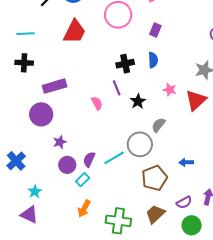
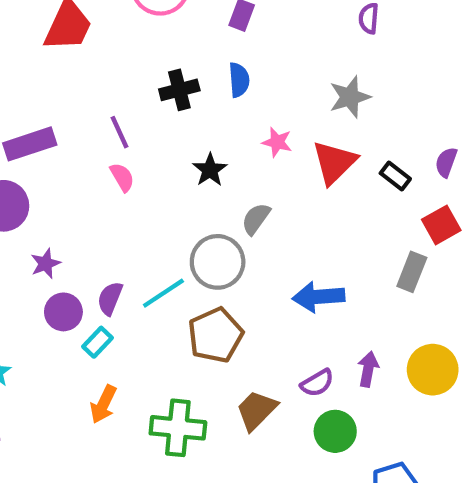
purple line: (117, 88) -> (119, 132), moved
blue arrow: (186, 162) -> (319, 297), size x1.6
brown pentagon: (155, 178) -> (215, 335), moved

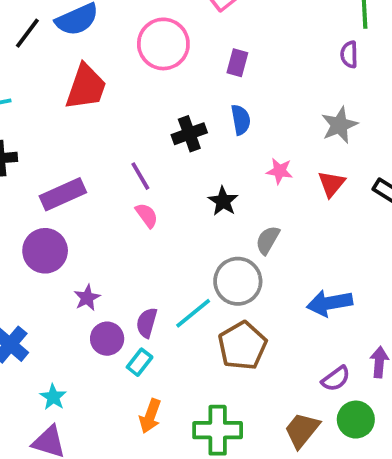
red triangle: (334, 162) -> (331, 184), size x0.7
brown trapezoid: (256, 410) -> (302, 430), moved

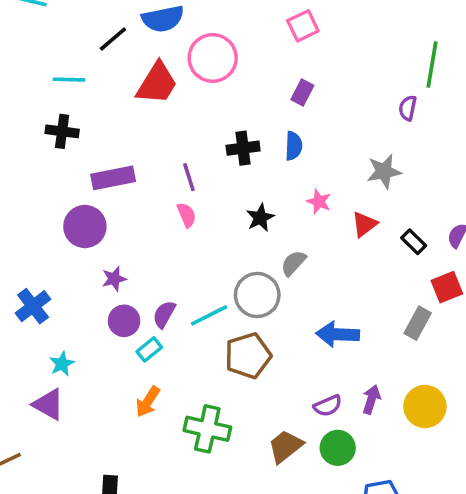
black line: (27, 33) -> (113, 39), moved
pink circle: (163, 44) -> (213, 58), moved

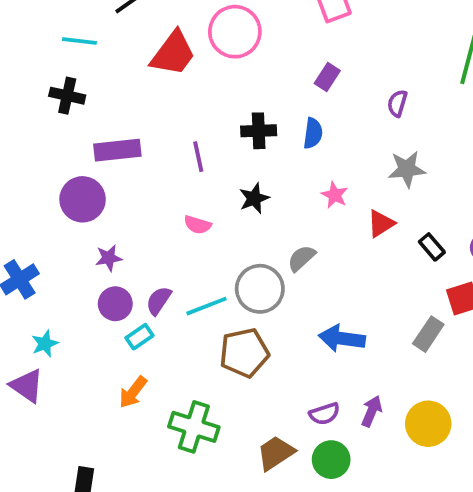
purple semicircle: (408, 108) -> (397, 103), moved
pink semicircle: (187, 215) -> (198, 225), moved, turned 125
black star: (260, 218) -> (254, 198), moved

